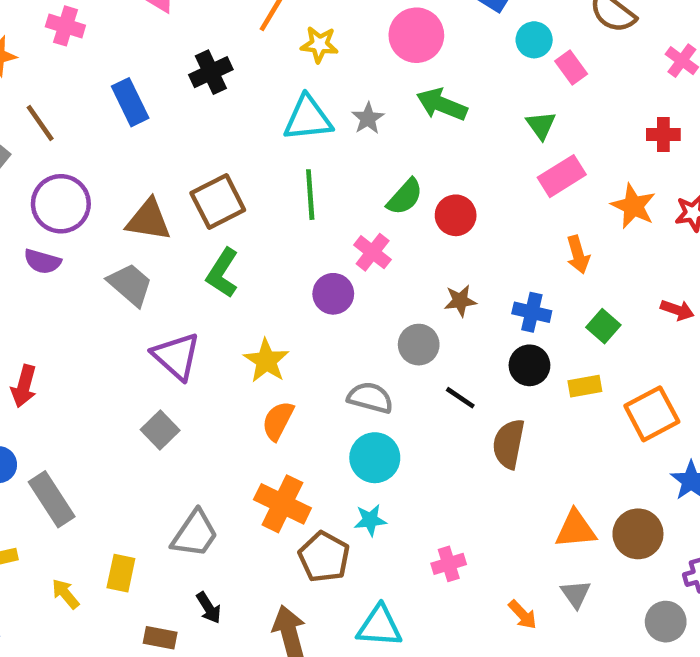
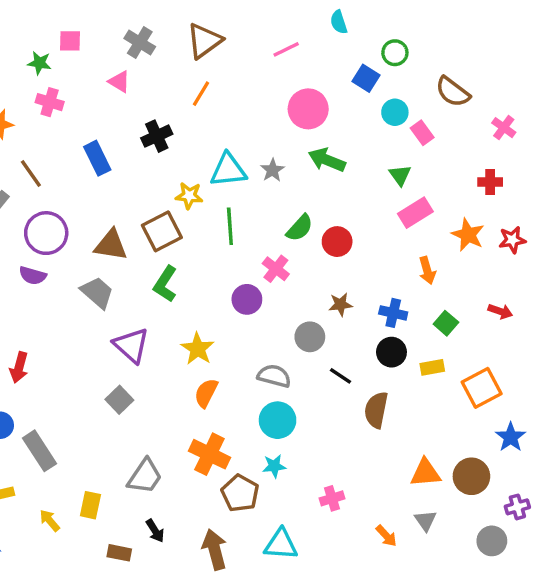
yellow star: (319, 44) -> (189, 196), moved

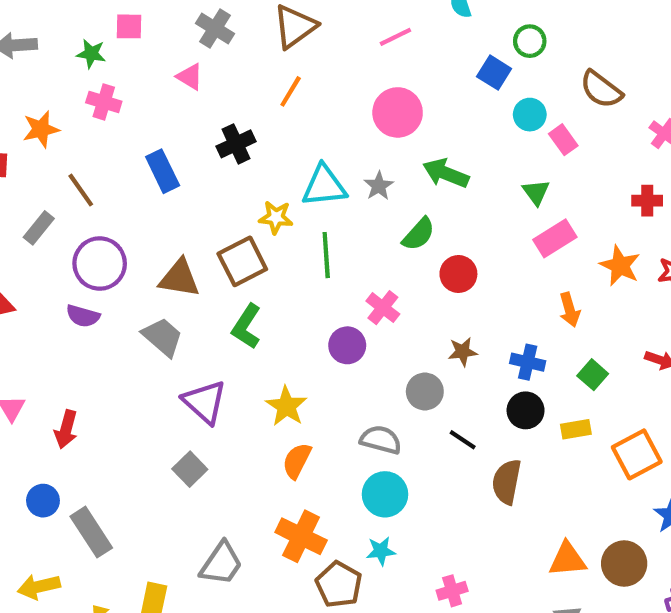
pink circle: (308, 109) -> (398, 112), moved
green semicircle: (300, 228) -> (419, 234), moved

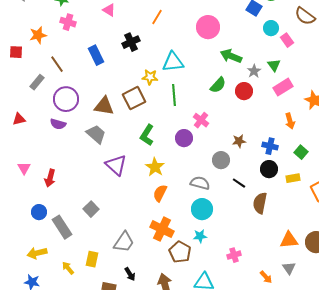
gray star: (379, 186) -> (254, 71), moved
red circle: (458, 274) -> (244, 91), moved
green L-shape: (246, 326) -> (147, 135), moved
gray square: (190, 469) -> (91, 209), moved

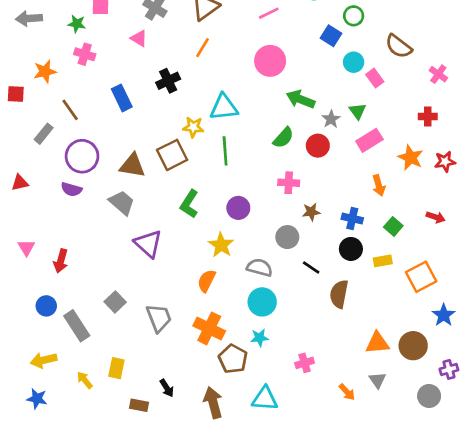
pink cross: (201, 120) -> (289, 183), moved, turned -35
yellow star: (155, 167) -> (221, 245), moved
gray trapezoid: (124, 242) -> (159, 318), moved, turned -55

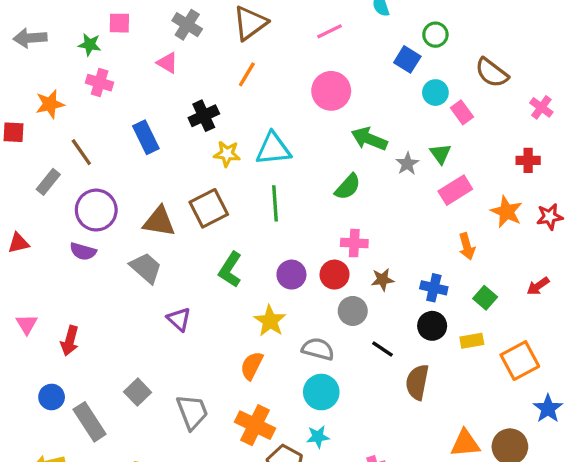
yellow star: (193, 127) -> (227, 154), moved
red circle: (318, 146) -> (335, 275), moved
red arrow: (436, 217) -> (538, 286), turned 126
purple triangle: (148, 244) -> (179, 319), size x0.7

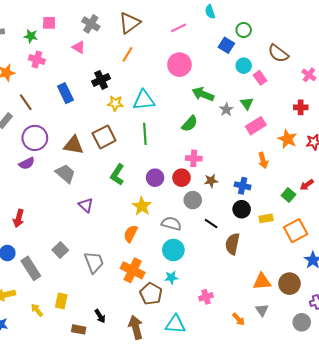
purple semicircle: (83, 251) -> (27, 163), turned -42
green square: (485, 298) -> (288, 195), moved

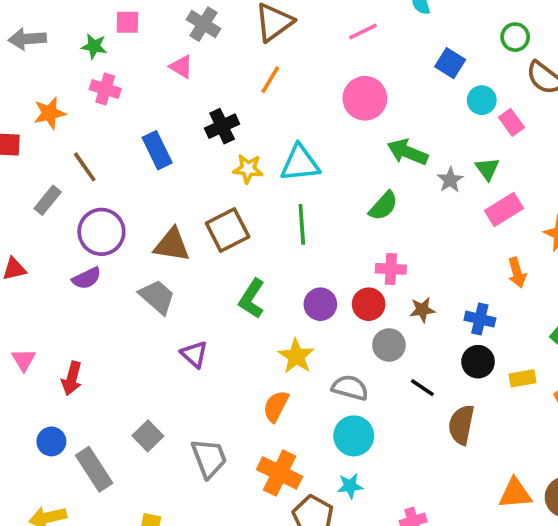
green circle: (244, 30) -> (515, 37), moved

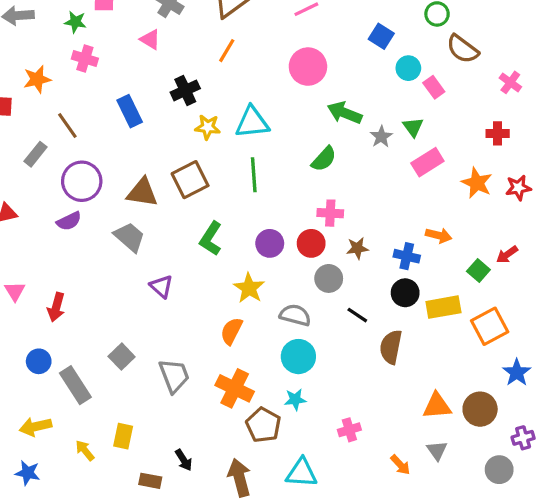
orange arrow: (517, 273) -> (439, 235), moved, turned -60
yellow rectangle: (523, 378) -> (443, 307), size x1.5

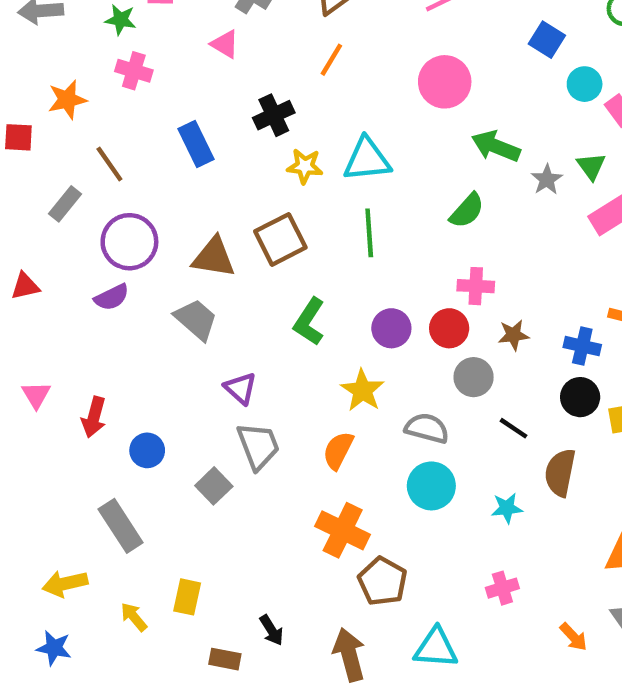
gray square: (122, 357) -> (214, 486), moved
blue circle: (39, 361) -> (147, 450), moved
gray trapezoid: (174, 376) -> (258, 446), moved
cyan star: (295, 400) -> (507, 508), moved

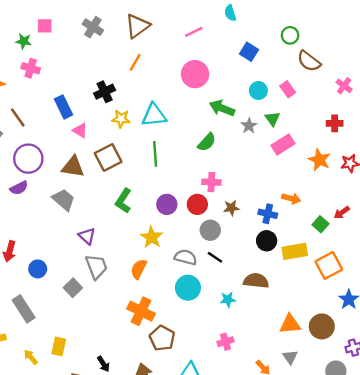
pink triangle: (225, 44) -> (80, 130), moved
cyan circle: (585, 84) -> (258, 91), moved
black line: (513, 428) -> (215, 257), moved
brown semicircle: (560, 473) -> (256, 281), turned 85

